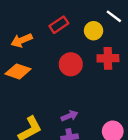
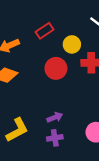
yellow circle: (94, 31) -> (72, 44), moved

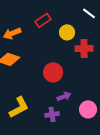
red circle: (56, 68) -> (53, 72), moved
purple arrow: (55, 117) -> (64, 96), moved

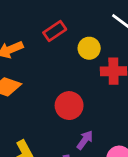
purple arrow: (64, 96) -> (85, 140), turned -32

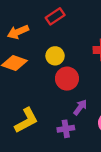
yellow circle: (89, 48) -> (55, 56), moved

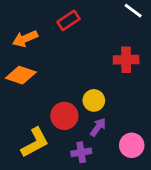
yellow circle: (55, 56) -> (94, 100), moved
red circle: (67, 79) -> (64, 116), moved

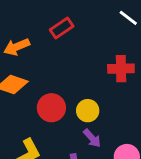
red circle: (64, 116) -> (51, 108), moved
purple arrow: (98, 127) -> (92, 138), turned 102

